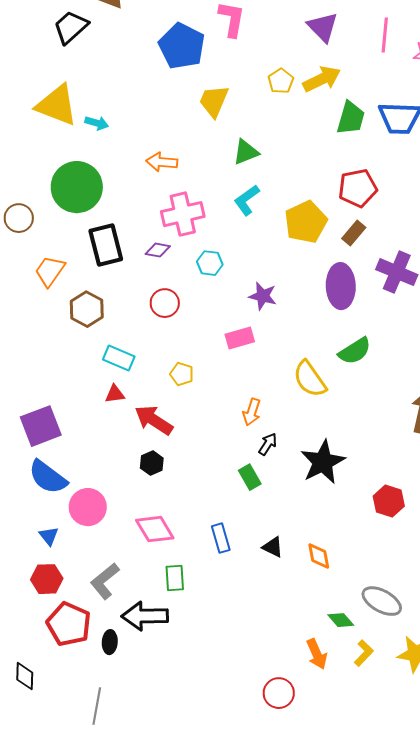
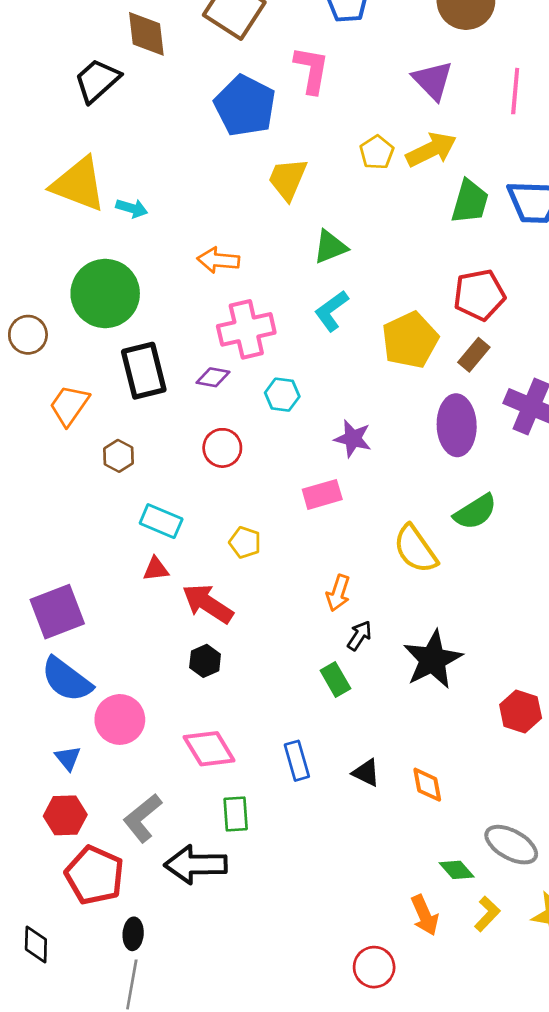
brown hexagon: (87, 309) -> (118, 456), size x0.7
black ellipse: (110, 642) -> (133, 934), moved

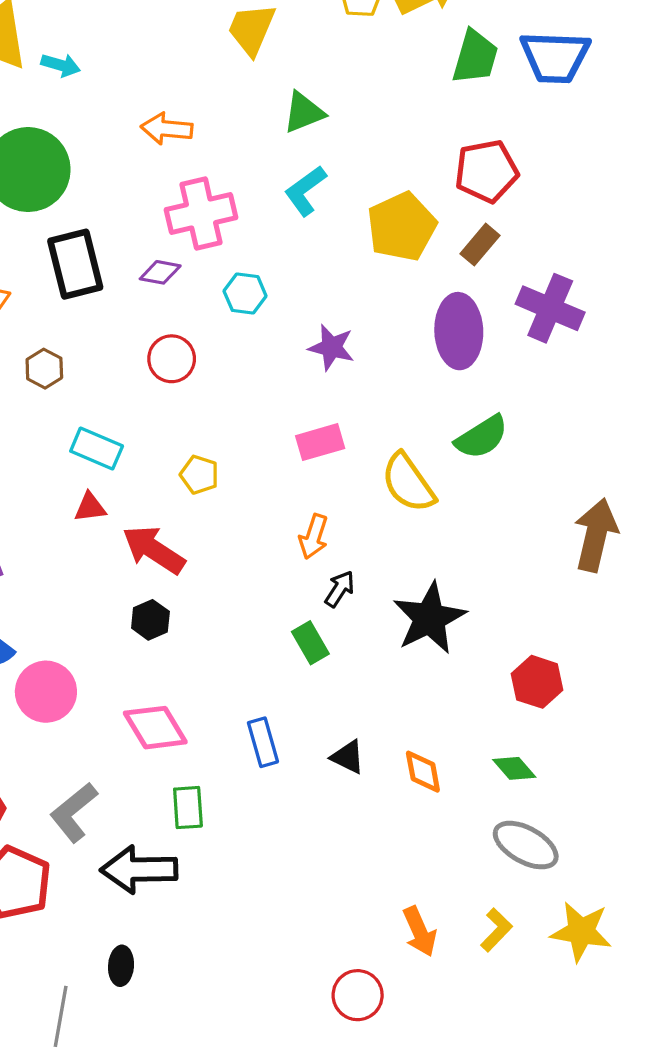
pink rectangle: (322, 494) -> (320, 442), moved
green diamond: (457, 870) -> (514, 768), moved
black ellipse: (133, 934) -> (121, 966), moved

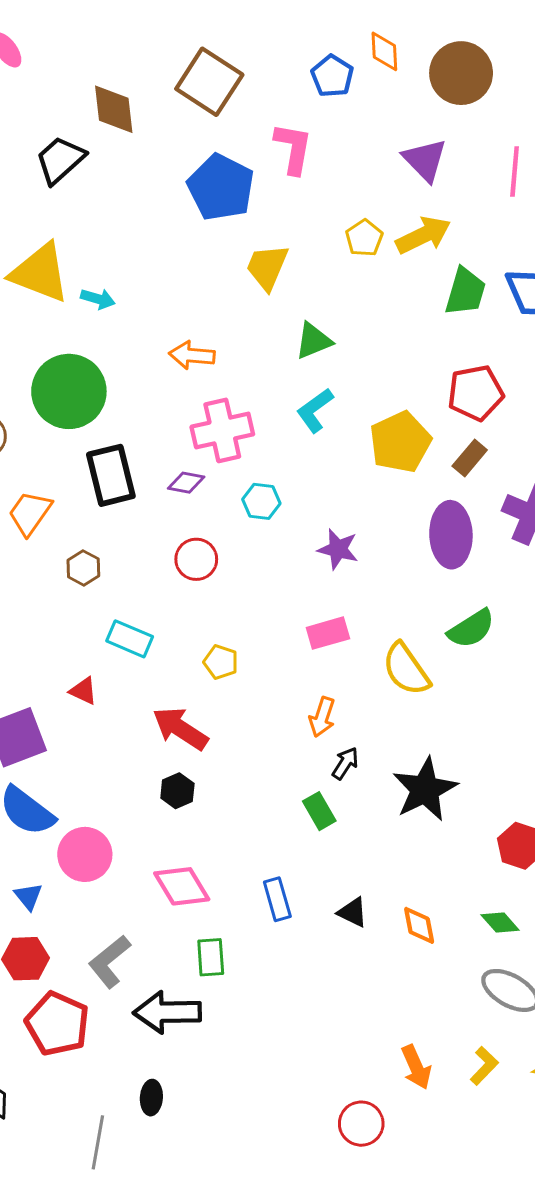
red triangle: (90, 507) -> (83, 691), moved, turned 32

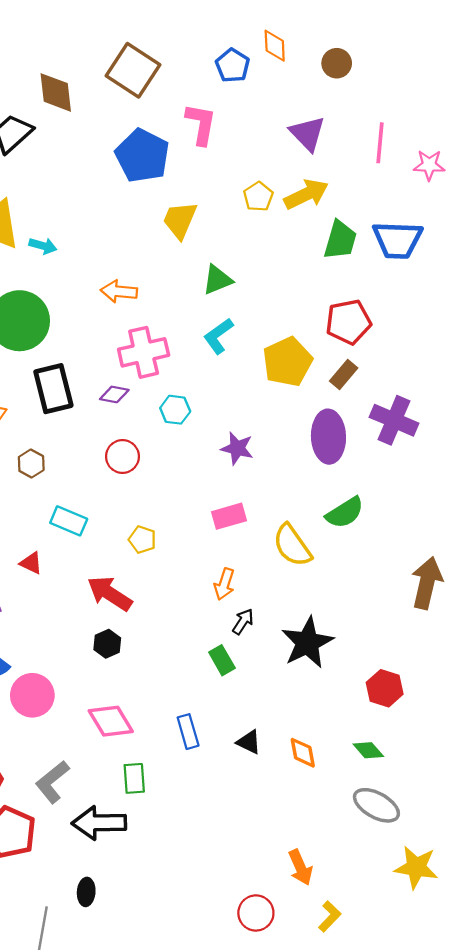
brown circle: (461, 73) -> (337, 63), size x0.6
yellow L-shape: (484, 1066) -> (330, 917), moved

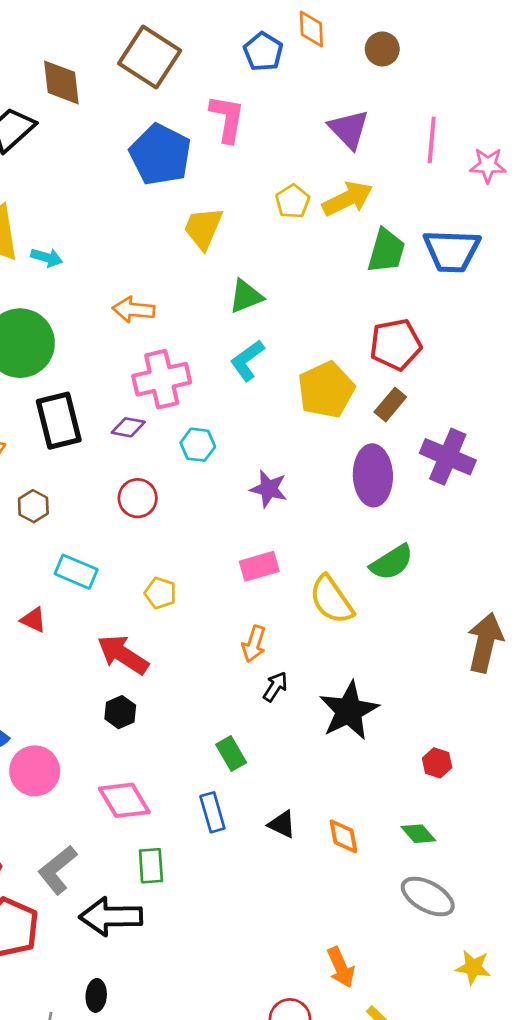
green rectangle: (222, 660) -> (231, 753), moved
red hexagon: (385, 688) -> (437, 763), size x0.7
yellow star: (416, 867) -> (473, 967), size x0.7

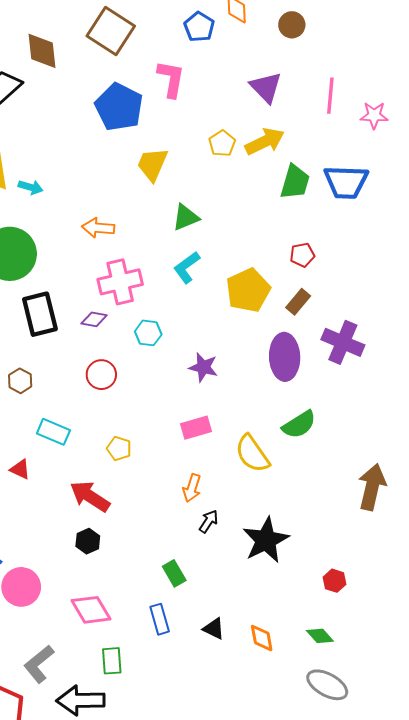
red pentagon: (396, 344) -> (302, 255), size x0.6

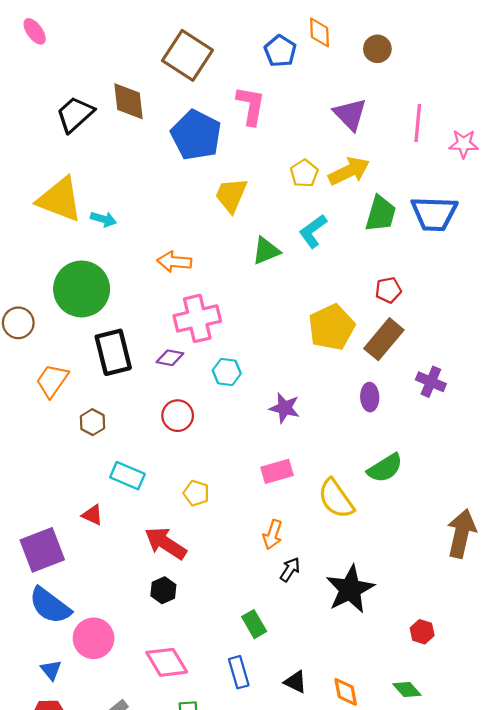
brown diamond: (42, 51) -> (128, 101), moved
cyan L-shape: (187, 267) -> (313, 231), moved
brown rectangle: (298, 302) -> (384, 339), size x1.5
purple cross: (343, 342) -> (431, 382), size x0.7
purple ellipse: (285, 357) -> (370, 397), size x0.6

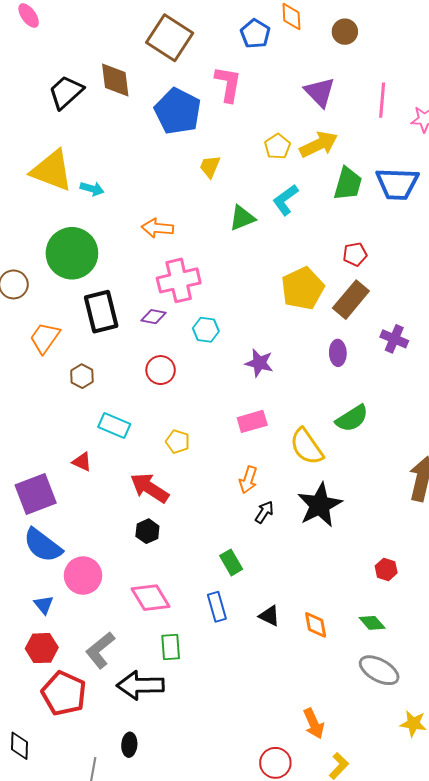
yellow trapezoid: (231, 195) -> (210, 167), size x0.7
black star: (350, 589) -> (320, 505), moved

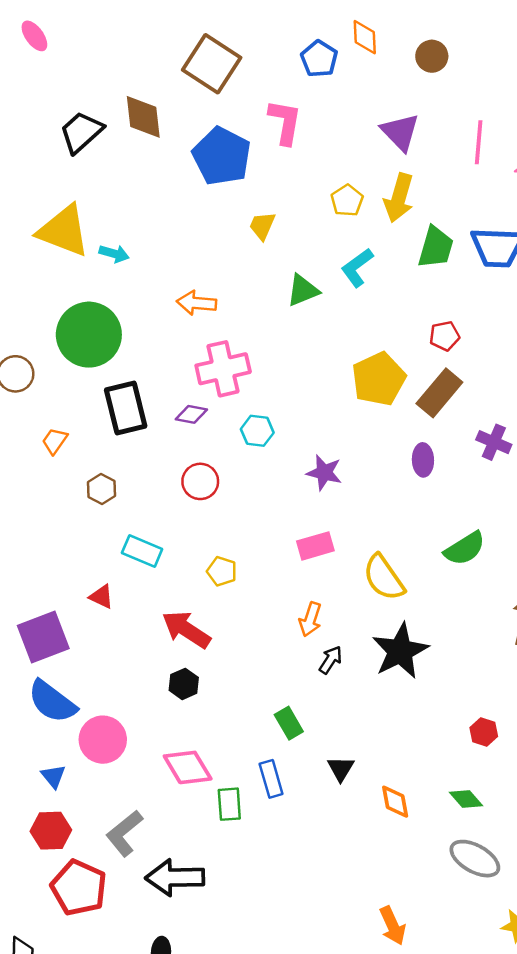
yellow arrow: (319, 144) -> (399, 198), turned 132
orange trapezoid: (45, 338) -> (55, 441), size x0.7
green semicircle: (352, 418) -> (465, 548), moved
black triangle: (269, 616) -> (341, 769), moved, turned 35
green rectangle: (171, 647) -> (229, 804), moved

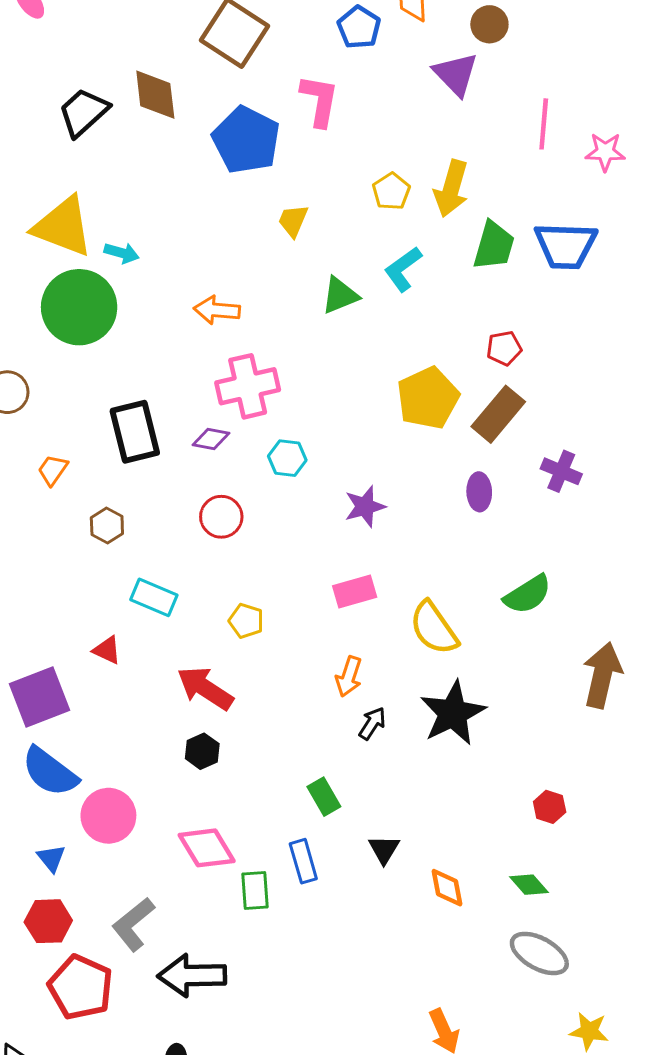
purple triangle: (400, 132) -> (456, 74), moved
green circle: (89, 335) -> (79, 307), moved
purple star: (324, 473) -> (365, 506), turned -30

